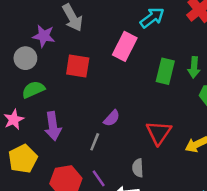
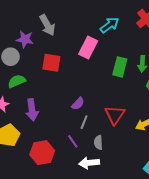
gray line: (95, 142) -> (84, 122), moved
purple line: (99, 178) -> (73, 141), moved

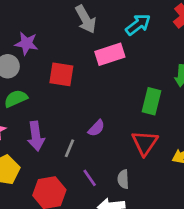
gray arrow: (47, 25) -> (86, 19), moved
pink rectangle: (88, 48) -> (110, 54), turned 45
green rectangle: (120, 67) -> (151, 101), moved
gray line: (84, 122) -> (69, 148), moved

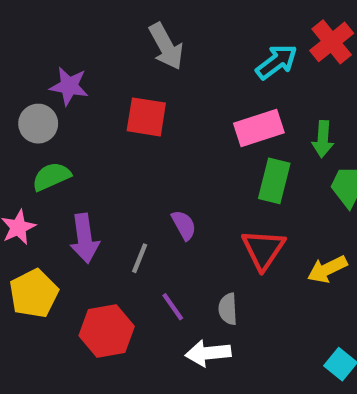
cyan arrow: (138, 25) -> (276, 62), moved
pink rectangle: (110, 54) -> (259, 128), moved
red square: (61, 74) -> (146, 117), moved
purple semicircle: (96, 128) -> (184, 225), turned -72

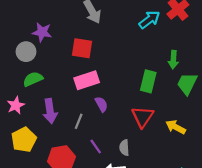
pink rectangle: (259, 128) -> (87, 80), moved
yellow arrow: (327, 269) -> (176, 127), turned 54

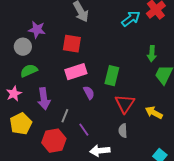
green rectangle: (148, 81) -> (112, 76), moved
gray line: (79, 121) -> (65, 116), moved
gray semicircle: (124, 148) -> (123, 131), moved

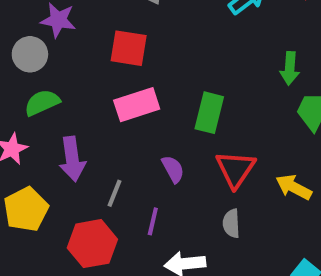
purple semicircle: (89, 93) -> (173, 169), moved
purple line: (84, 130) -> (153, 221), turned 48

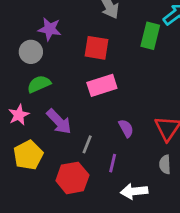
green rectangle: (209, 113) -> (150, 36), moved
purple arrow: (72, 159) -> (59, 122), turned -36

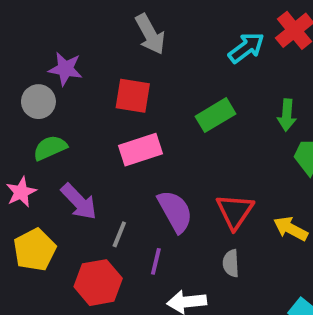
green rectangle: (150, 36) -> (216, 115), moved, turned 45
purple semicircle: (126, 128) -> (175, 211), size x1.6

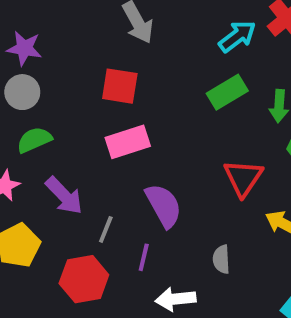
purple star: (65, 69) -> (24, 48), moved
green rectangle: (216, 115) -> (227, 92), moved
red triangle: (235, 211) -> (243, 178), moved

